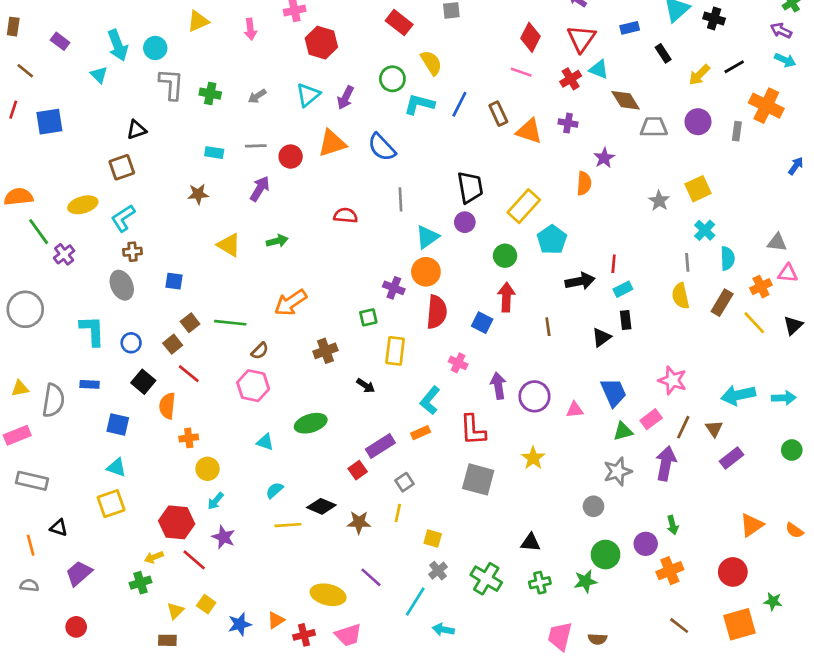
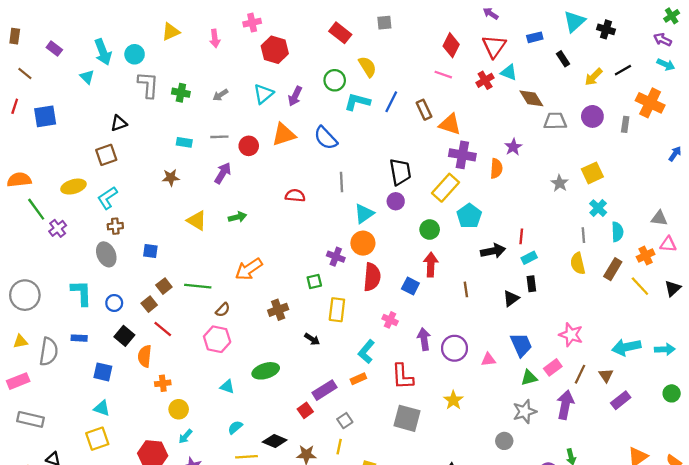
purple cross: (568, 123) -> (462, 155), moved, size x1.6
gray circle: (25, 309) -> (25, 295), moved

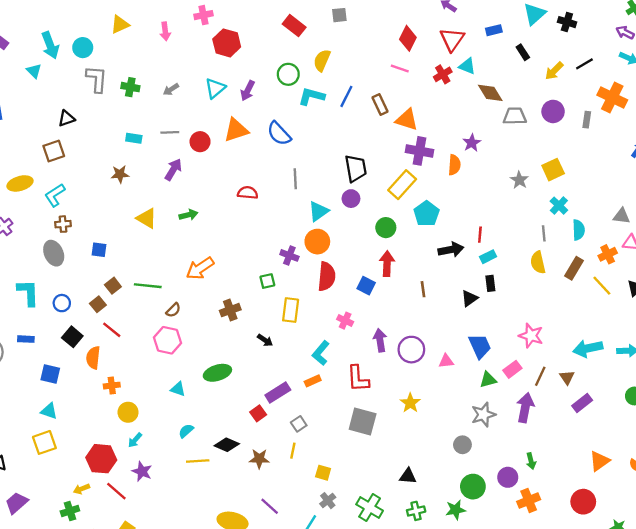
yellow semicircle: (367, 67) -> (322, 60), turned -125

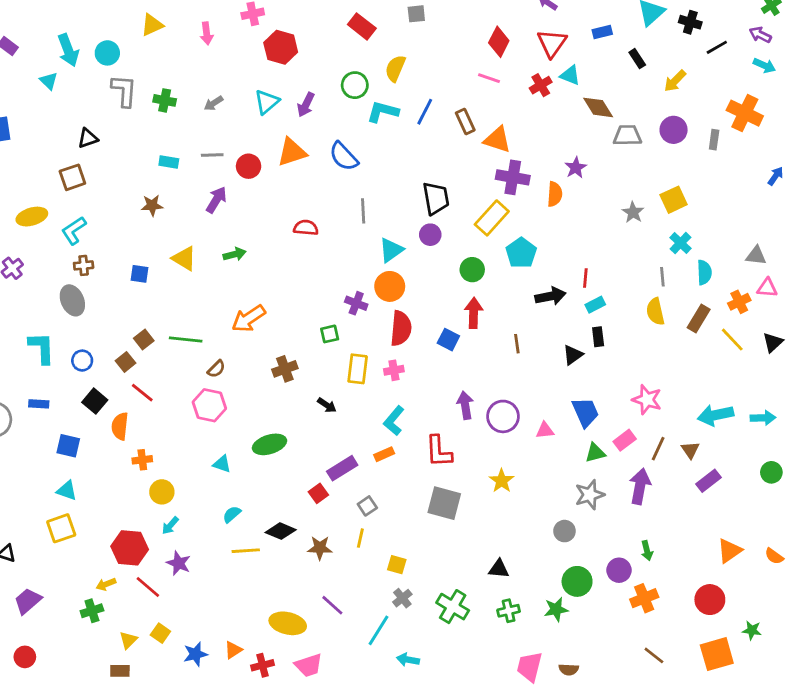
black line: (584, 64) -> (717, 47), moved
blue square: (99, 250) -> (139, 274), moved
pink cross: (345, 321) -> (394, 370), moved, turned -35

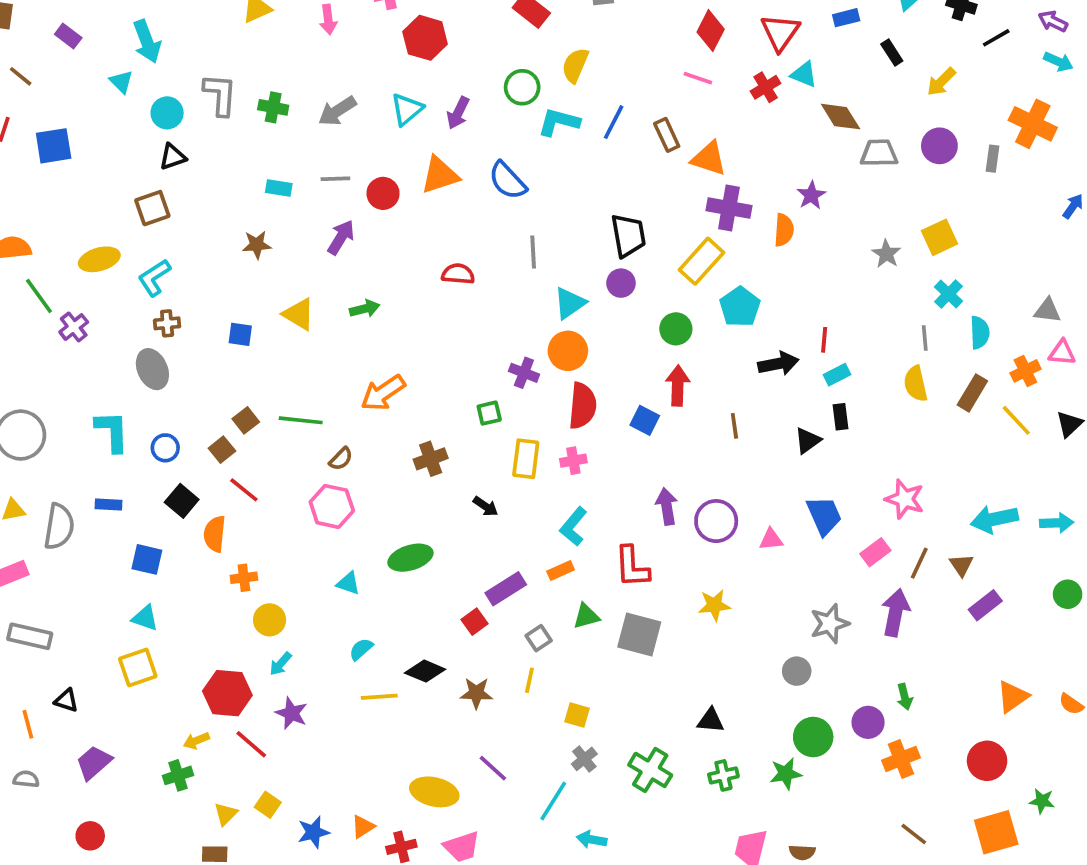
cyan circle: (107, 53) -> (167, 113), moved
gray arrow: (214, 103) -> (337, 111), size x1.5
green triangle: (595, 453) -> (586, 616), moved
yellow star: (502, 481) -> (714, 605), turned 30

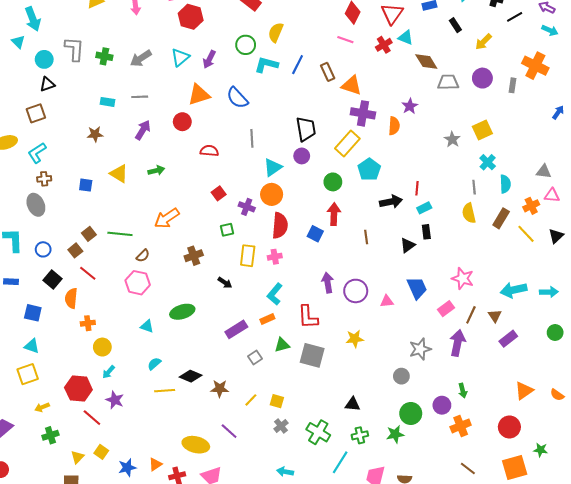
red circle: (383, 193) -> (182, 122), moved
red square: (475, 622) -> (219, 193), moved
yellow line: (529, 680) -> (251, 400), moved, turned 32
yellow arrow: (196, 741) -> (42, 407), moved
cyan line: (553, 801) -> (340, 462), moved

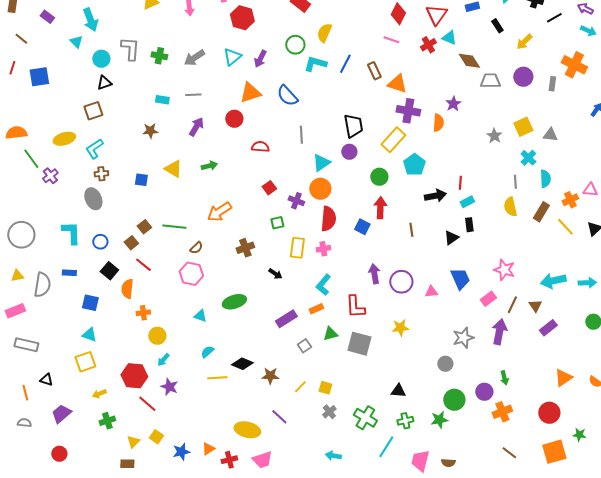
gray triangle: (544, 172) -> (550, 135), moved

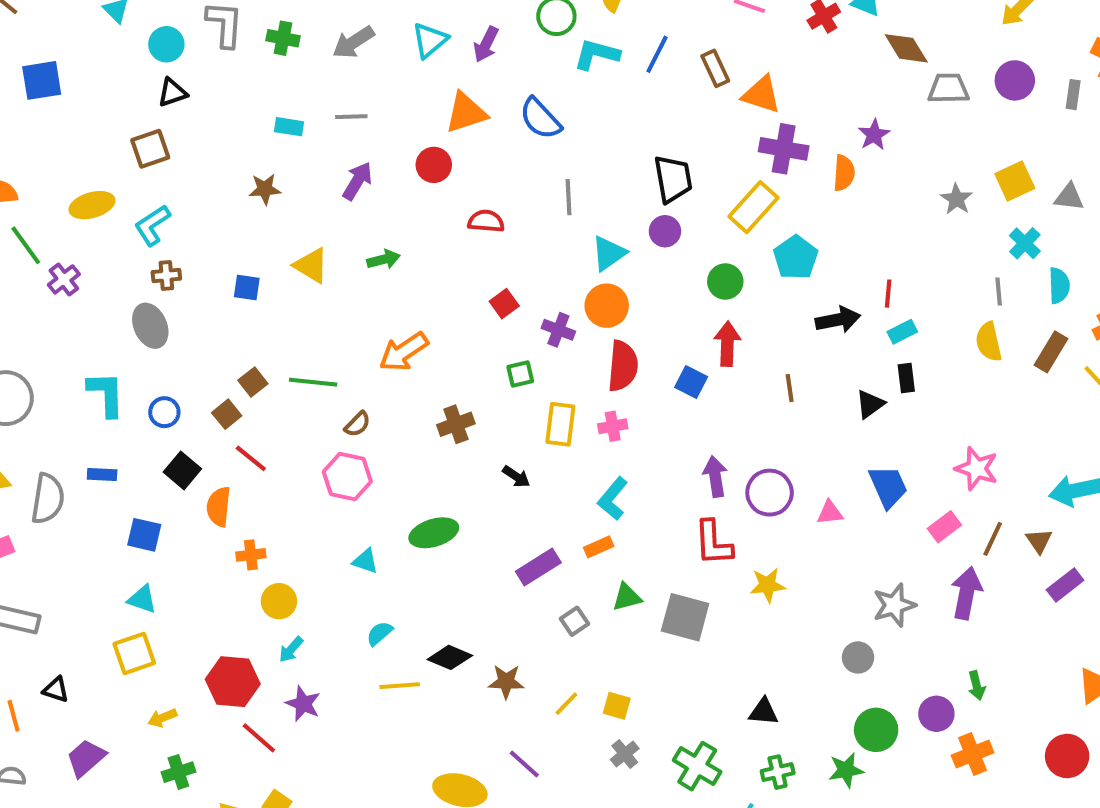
red L-shape: (355, 307) -> (713, 543), moved

